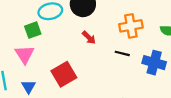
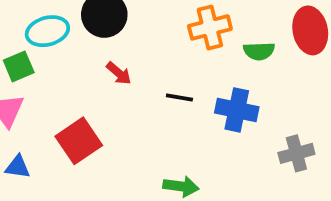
orange cross: (131, 26) -> (210, 27), moved
blue triangle: (29, 87) -> (18, 167), turned -48

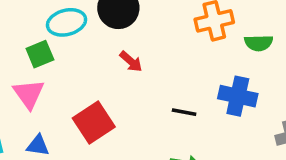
black line: (179, 97) -> (184, 112), moved

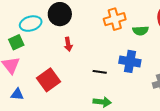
red arrow: (131, 61) -> (68, 44), turned 40

